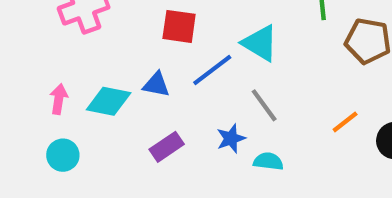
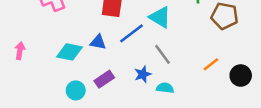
pink arrow: (59, 99) -> (20, 51), moved
cyan circle: (63, 155) -> (76, 90), moved

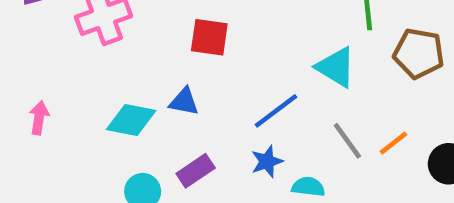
cyan triangle: (160, 17) -> (336, 67), moved
blue line: (132, 33) -> (276, 111), moved
gray line: (163, 54) -> (347, 141), moved

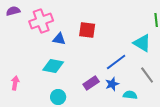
blue triangle: (184, 102) -> (59, 39), moved
pink arrow: (39, 118) -> (15, 83), moved
purple rectangle: (196, 171) -> (91, 83), moved

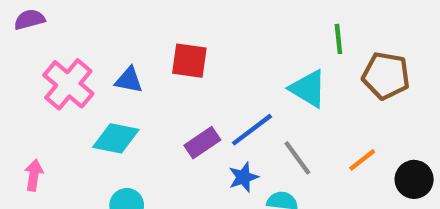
pink cross: (41, 21) -> (68, 84), moved, turned -30
gray line: (147, 75) -> (297, 158), moved
purple rectangle: (91, 83) -> (202, 143), moved

